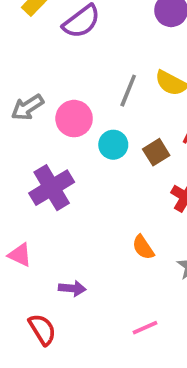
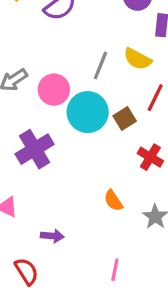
cyan circle: (113, 145) -> (88, 112), size x1.6
pink line: (145, 328) -> (115, 270), turned -55

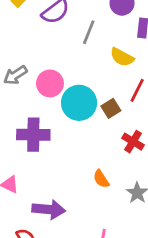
gray line: (100, 65) -> (89, 32), moved
purple cross: (35, 149) -> (33, 135), turned 32
purple arrow: (52, 236) -> (49, 209), size x1.6

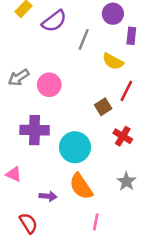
cyan circle: (79, 103) -> (75, 147), moved
orange semicircle: (101, 179) -> (81, 186), moved, size x1.6
purple arrow: (49, 209) -> (48, 196), size x0.6

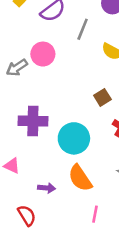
pink circle: (49, 85) -> (43, 54), moved

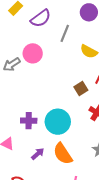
purple cross: (33, 121) -> (29, 121), moved, size x0.7
purple arrow: (47, 188) -> (38, 154), moved, turned -48

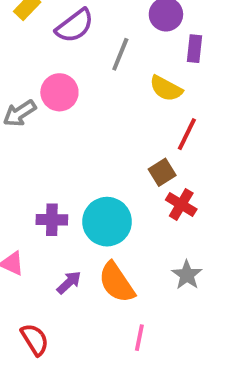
brown square: (81, 89) -> (162, 172), moved

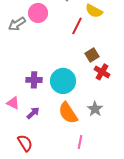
red line: (187, 134) -> (77, 26), moved
gray star: (187, 275) -> (95, 109), moved
purple arrow: (69, 282) -> (33, 113), moved

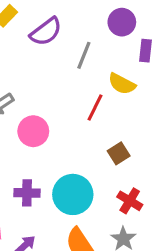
pink circle: (38, 13) -> (33, 131), moved
red cross: (102, 72) -> (130, 201), moved

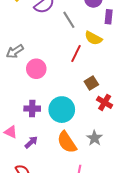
gray line: (84, 55) -> (69, 20), turned -54
red cross: (130, 201) -> (105, 102), moved

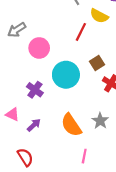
purple cross: (32, 109) -> (35, 90), turned 35
cyan circle: (62, 110) -> (66, 75), moved

